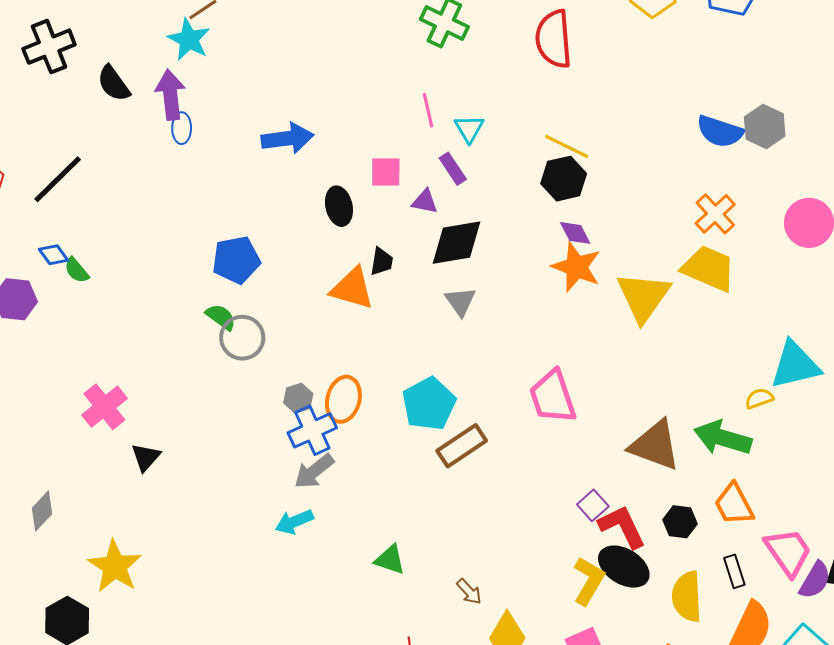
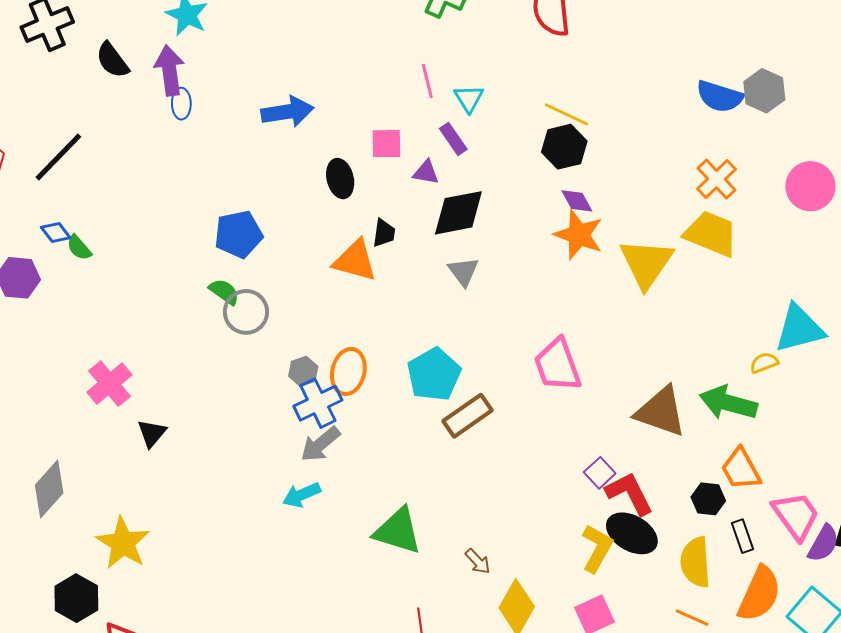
gray diamond: (42, 511) -> (49, 489), size x1.4
black hexagon: (680, 522) -> (708, 499), moved
green triangle: (390, 560) -> (398, 531), size x1.6

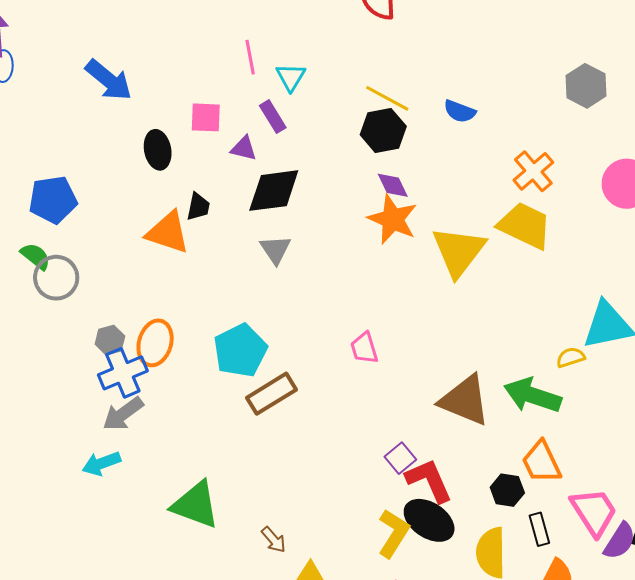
blue semicircle: (720, 97) -> (460, 111), moved, size x0.7
blue arrow: (287, 112) -> (109, 80), turned 45
pink trapezoid: (558, 365) -> (364, 348), size x0.6

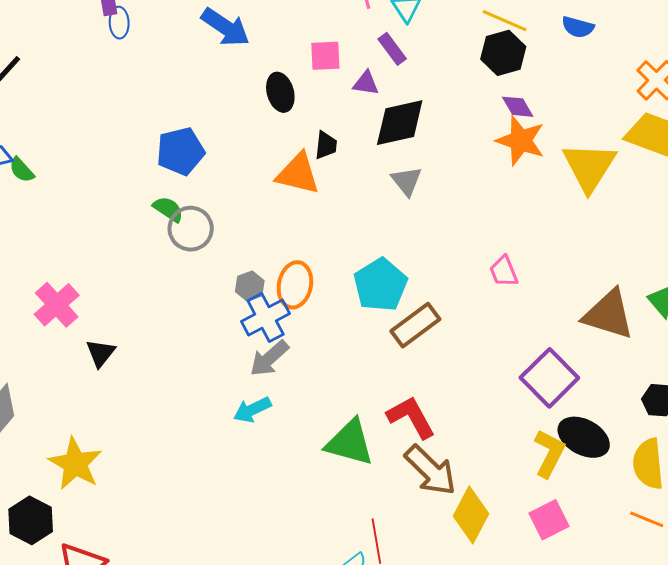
purple square: (400, 458) -> (549, 378), size x1.8
red L-shape: (429, 480) -> (411, 417), moved
brown arrow: (274, 540) -> (430, 470), size x2.0

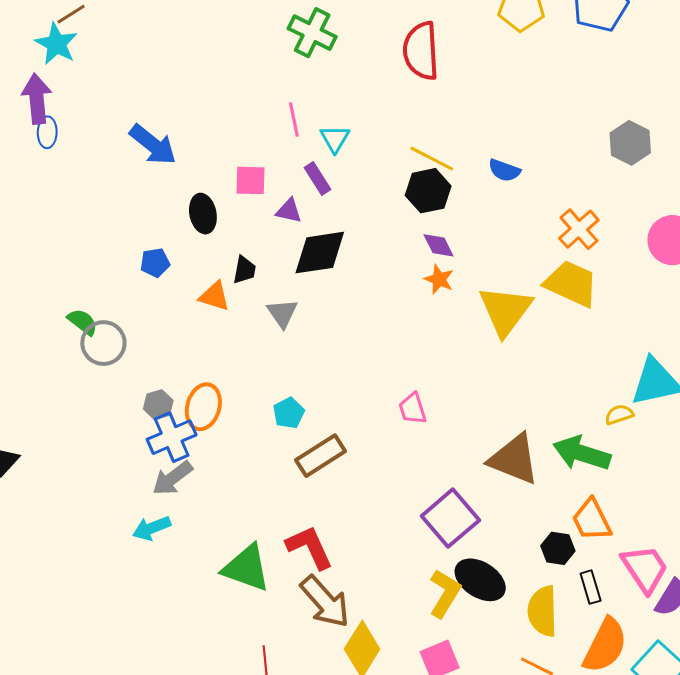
orange star: (521, 141) -> (439, 279), size x0.6
blue pentagon: (181, 151) -> (155, 263), moved, size x0.6
orange triangle: (298, 174) -> (215, 296), size x0.7
gray triangle: (407, 181) -> (282, 313), moved
cyan pentagon: (381, 285) -> (289, 413), size x0.6

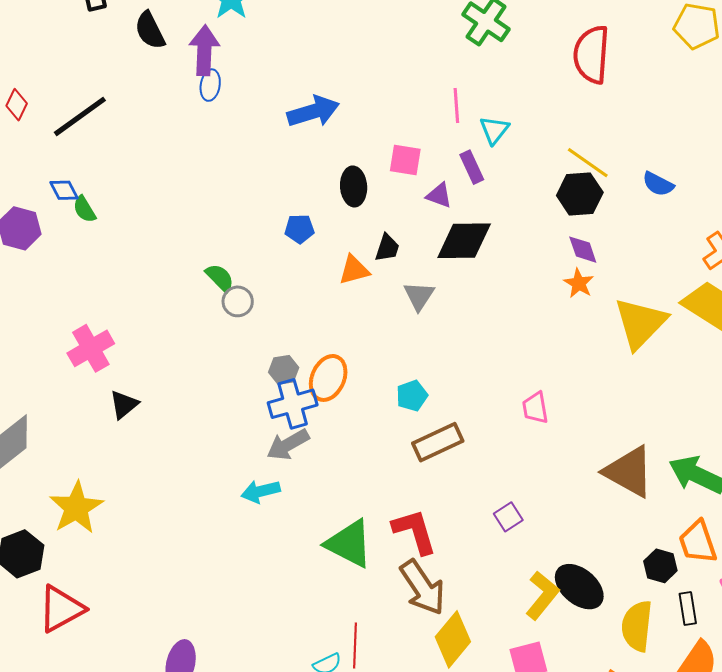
blue arrow: (153, 145) -> (313, 112), turned -63
orange triangle: (215, 296) -> (354, 270), turned -40
gray circle: (103, 343) -> (238, 301), size x0.7
purple square: (450, 518) -> (508, 517), moved, size x0.5

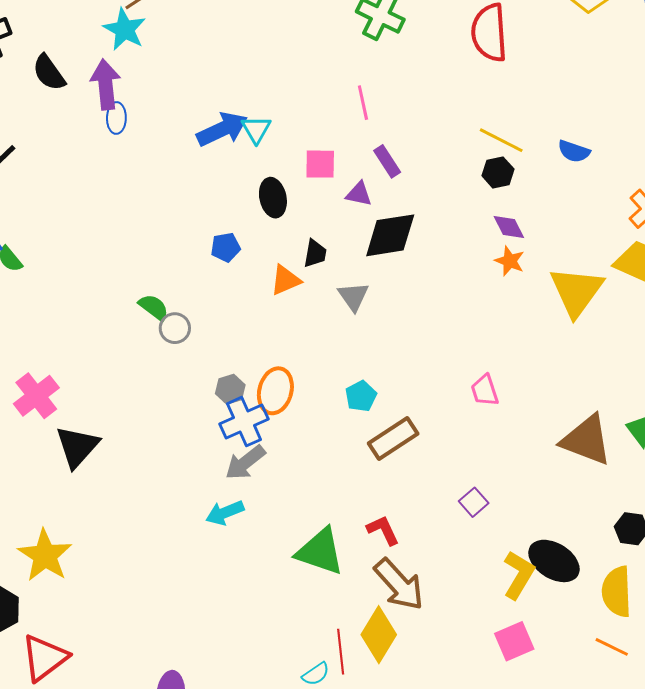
cyan triangle: (494, 130) -> (256, 129), moved
black hexagon: (580, 194) -> (498, 172), size x0.7
black triangle: (124, 405) -> (77, 447), size x1.5
red L-shape: (415, 531) -> (383, 530), size x0.7
yellow diamond: (453, 639) -> (379, 635), moved

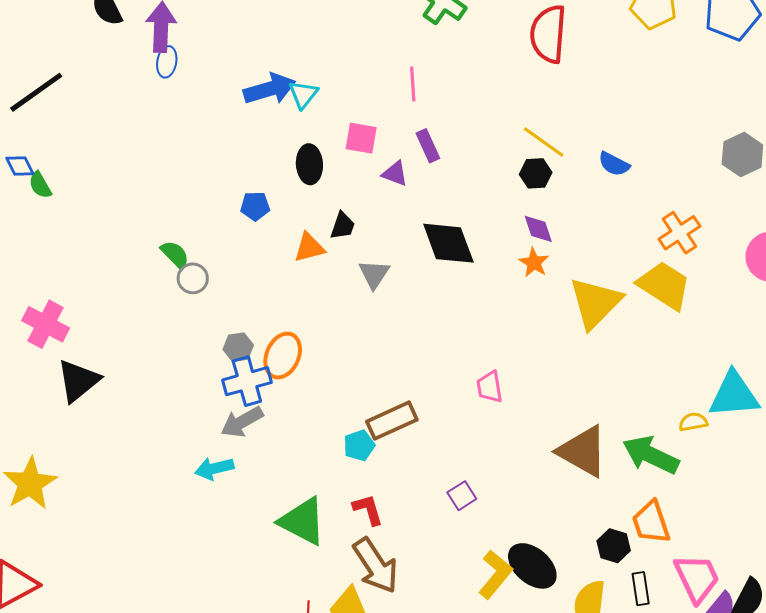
black diamond: (390, 235) -> (448, 243), moved, turned 70
pink cross: (36, 396) -> (46, 324), turned -33
cyan pentagon: (361, 396) -> (359, 445), moved

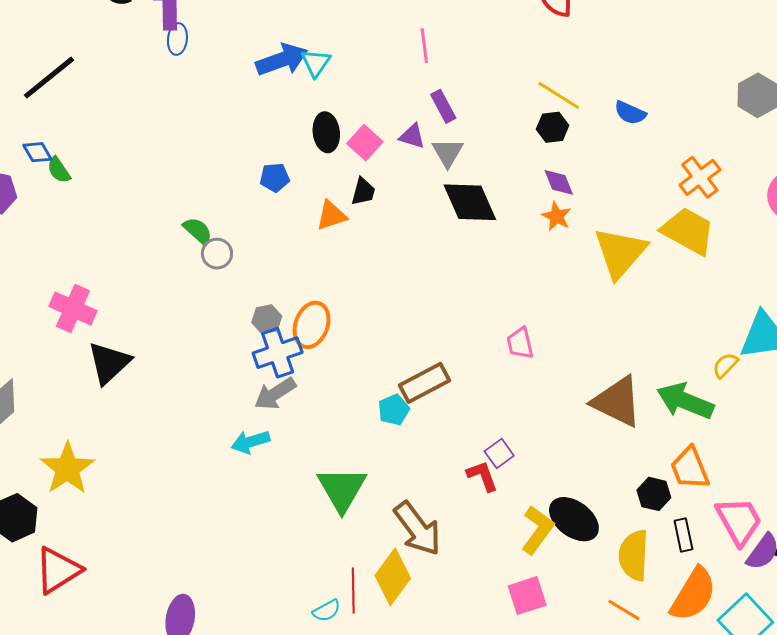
pink square: (361, 138) -> (365, 143), moved, turned 36
gray triangle: (374, 274) -> (448, 153), moved
yellow semicircle: (693, 422) -> (725, 365), turned -32
red L-shape: (368, 510) -> (482, 476), moved
green triangle: (303, 521) -> (342, 489), turned 36

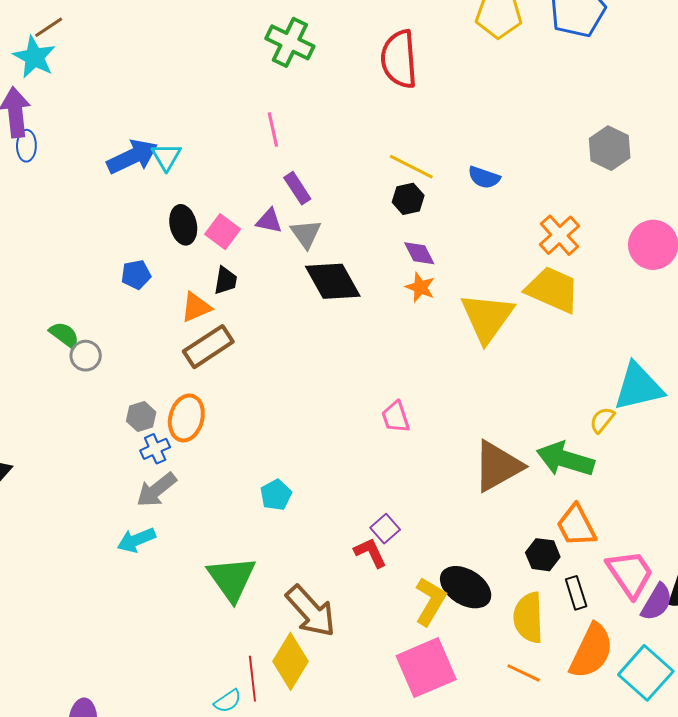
blue cross: (278, 353) -> (155, 449), size x0.6
brown rectangle: (425, 383) -> (208, 347), moved
brown triangle: (617, 402) -> (498, 466), turned -50
pink square: (527, 596) -> (426, 668), size x1.5

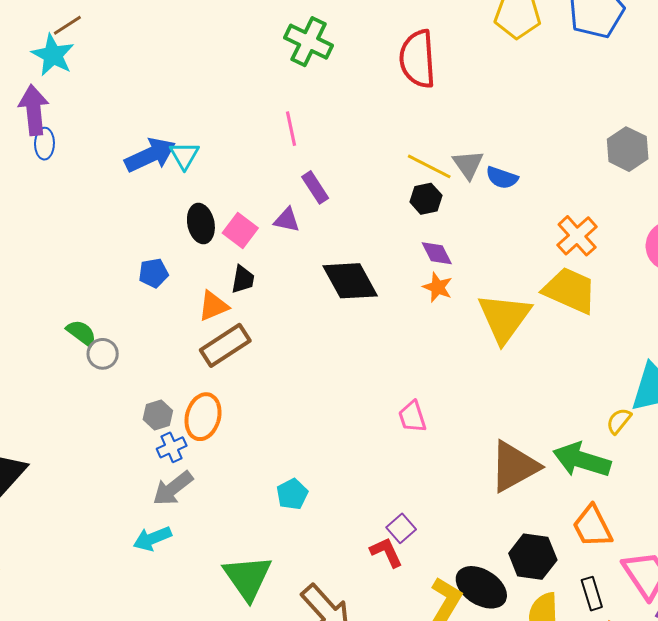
gray triangle: (306, 234) -> (468, 164), moved
black hexagon: (543, 555) -> (533, 557), moved, size x1.4

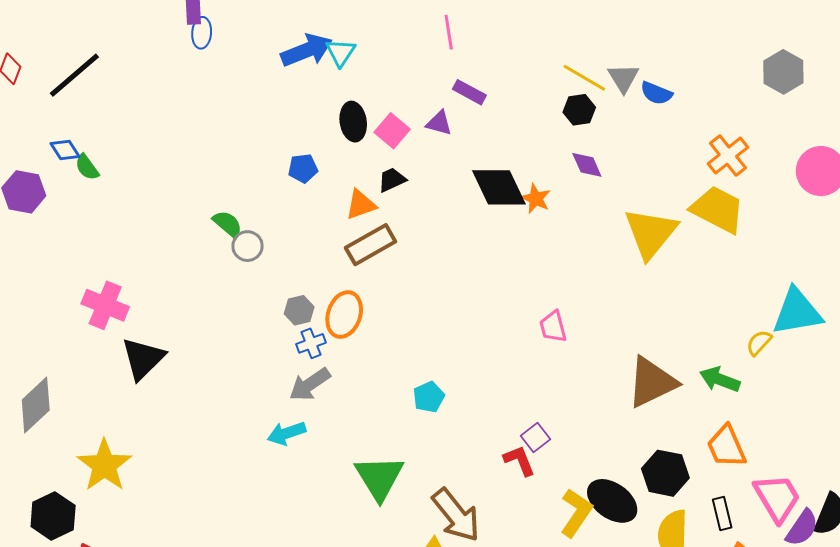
purple rectangle: (315, 187) -> (469, 92), turned -32
black trapezoid: (243, 279) -> (392, 180), turned -128
orange star: (438, 287) -> (536, 199), moved
green arrow: (582, 460) -> (720, 380), size x0.7

